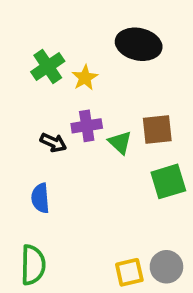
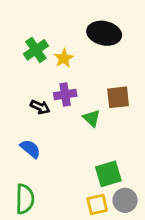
green triangle: (120, 143) -> (92, 118), moved
green square: (168, 181) -> (108, 174), moved
blue semicircle: (40, 198) -> (30, 149), turned 135

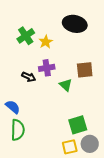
blue semicircle: (30, 149) -> (13, 107), moved
green semicircle: (25, 199) -> (18, 130), moved

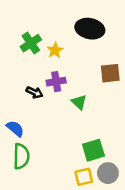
brown square: (85, 70) -> (110, 73), moved

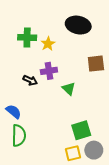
green cross: (31, 43) -> (27, 38), turned 36

